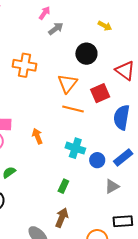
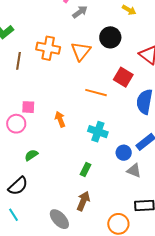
orange triangle: (67, 84) -> (81, 51), moved
red square: (100, 93) -> (123, 77), turned -36
blue circle: (97, 160) -> (124, 153), moved
gray triangle: (112, 186) -> (134, 171), turned 49

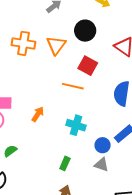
red square: (123, 77) -> (88, 66), moved
orange arrow: (60, 119) -> (38, 114), turned 56
gray triangle: (134, 171) -> (102, 165), moved

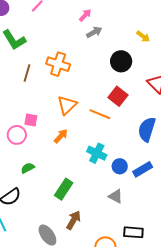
orange triangle: (56, 45) -> (67, 105), moved
blue circle: (103, 145) -> (120, 166), moved
green rectangle: (65, 163) -> (64, 189), moved, size x1.5

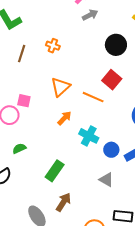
orange cross: (58, 64) -> (53, 46), size x0.6
orange arrow: (61, 136) -> (64, 118), moved

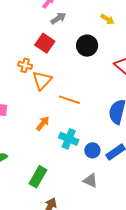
orange cross: (53, 46) -> (25, 65), moved
red square: (112, 80) -> (45, 43), moved
orange triangle: (60, 87) -> (42, 80), moved

